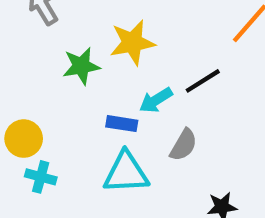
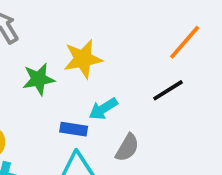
black line: (203, 81) -> (168, 90), moved

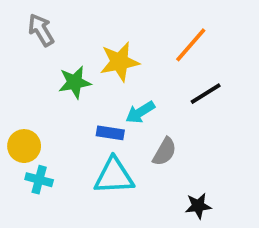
orange line: (185, 42) -> (191, 45), moved

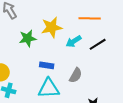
orange line: (191, 45) -> (90, 18), turned 50
cyan arrow: (140, 112) -> (74, 41), moved

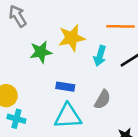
cyan arrow: (74, 41) -> (100, 56), turned -42

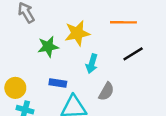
cyan arrow: (100, 56) -> (92, 64), moved
blue rectangle: (65, 87) -> (58, 83), moved

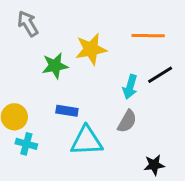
cyan arrow: (92, 64) -> (130, 87), moved

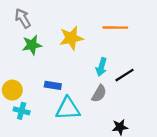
green star: (55, 66) -> (32, 45), moved
black line: (160, 75) -> (125, 75), moved

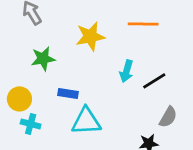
green star: (32, 45) -> (43, 59), moved
gray semicircle: (99, 94) -> (168, 117), moved

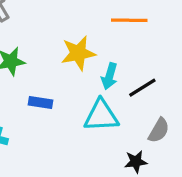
yellow star: (90, 36) -> (78, 53), moved
cyan triangle: (86, 121) -> (101, 116), moved

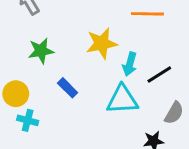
blue rectangle: (40, 102) -> (68, 88), turned 36

